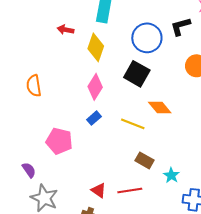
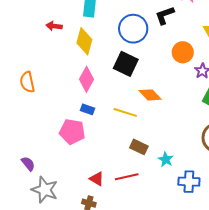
blue rectangle: (94, 118) -> (87, 109), turned 64
pink pentagon: (59, 141) -> (72, 132), moved

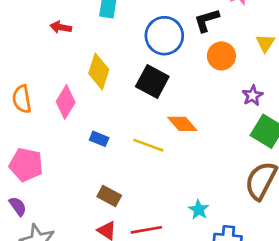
yellow diamond: (84, 41) -> (99, 72), moved
orange circle: (183, 52) -> (221, 56), moved
pink diamond: (86, 79) -> (66, 102), moved
pink pentagon: (72, 132) -> (26, 165), moved
brown rectangle: (139, 147) -> (109, 196), moved

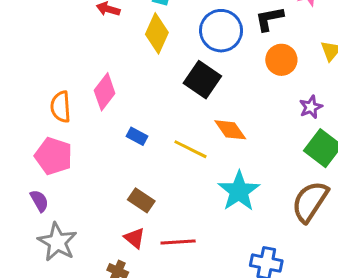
yellow diamond: (99, 72) -> (157, 33), moved
orange semicircle: (22, 99) -> (61, 107), moved
cyan star: (199, 210) -> (239, 191), moved, size x1.8

